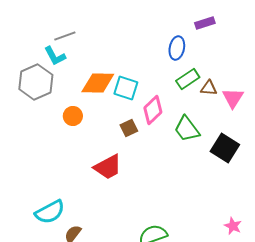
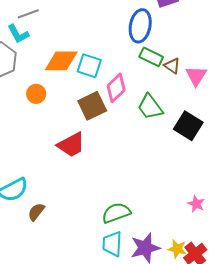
blue ellipse: (177, 48) -> (140, 26), size x1.4
green rectangle: (188, 79) -> (151, 57), turned 60
brown triangle: (209, 88) -> (172, 66), turned 30
brown square: (129, 128) -> (92, 106), size x1.6

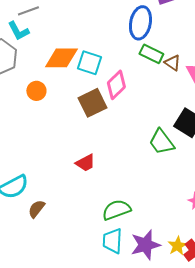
green trapezoid: (150, 107) -> (161, 142), moved
red trapezoid: (71, 145) -> (85, 163), moved, size x0.7
yellow star: (177, 249) -> (177, 246), turned 30

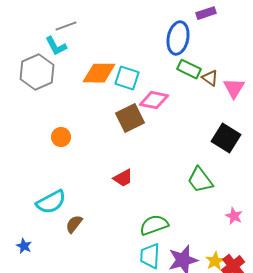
pink diamond: (116, 85) -> (154, 100), turned 56
orange circle: (36, 91) -> (61, 137), moved
green trapezoid: (161, 142) -> (200, 180), moved

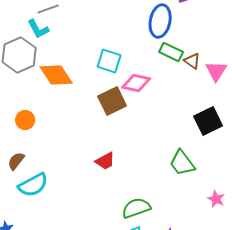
orange diamond: (99, 73) -> (56, 75), moved, turned 56
orange circle: (61, 137) -> (25, 120), moved
black square: (226, 138) -> (208, 121), turned 32
brown semicircle: (74, 224) -> (16, 161), moved

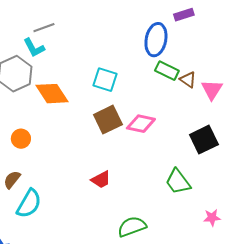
pink diamond: (136, 83) -> (141, 124), moved
cyan semicircle: (33, 185) -> (29, 204), turned -32
pink star: (216, 199) -> (212, 218), turned -30

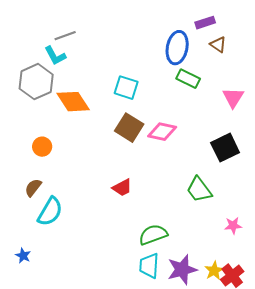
brown triangle: (188, 80) -> (218, 45), moved
brown square: (108, 120) -> (129, 128), turned -32

